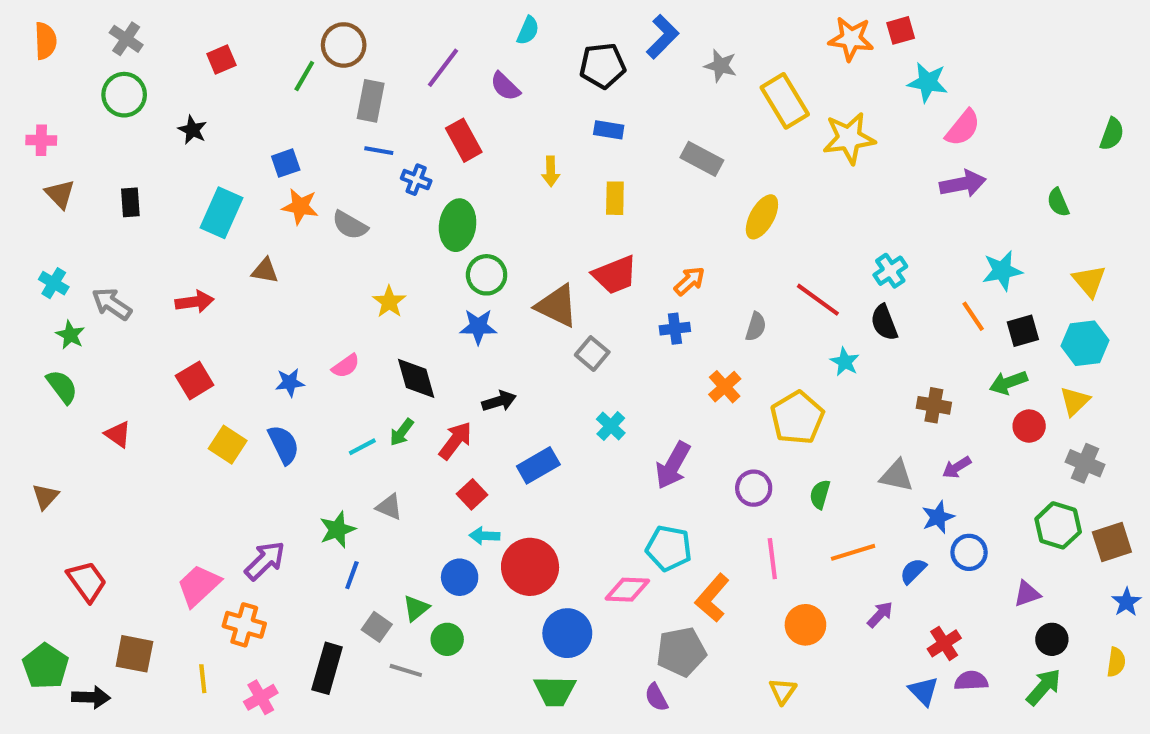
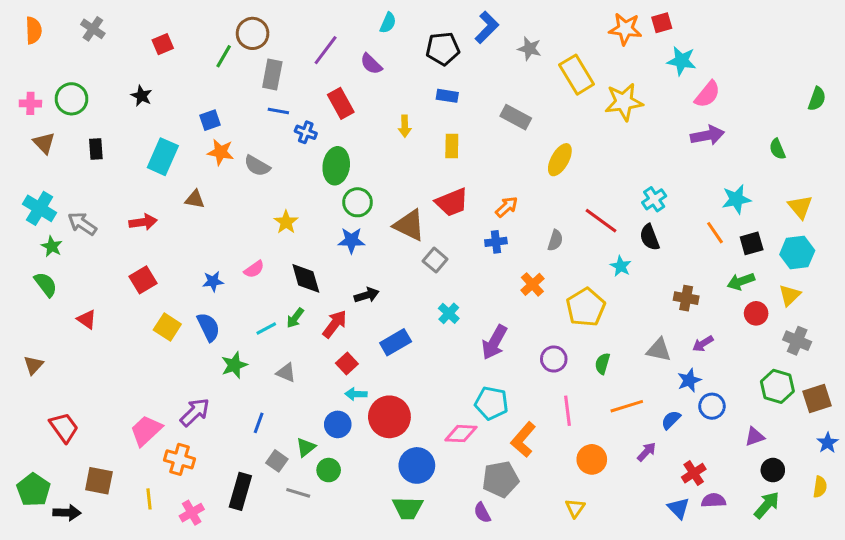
green circle: (124, 95) -> (72, 99), moved
cyan cross: (54, 283) -> (40, 208), size x1.5
green star: (337, 530) -> (234, 365), moved

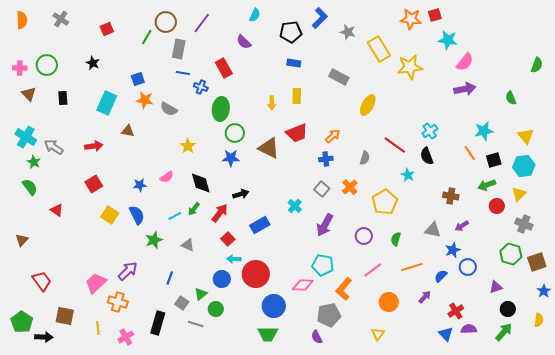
purple line: (326, 50) -> (202, 23), moved
yellow arrow: (405, 126) -> (272, 103), moved
gray square: (435, 260) -> (322, 189), moved
pink line: (567, 411) -> (373, 270), turned 60

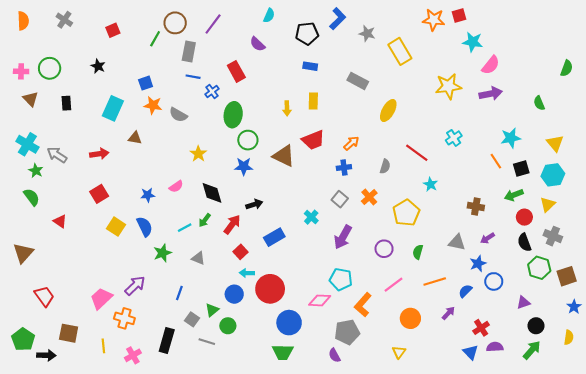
yellow star: (410, 67) -> (448, 86), moved
blue cross: (201, 87) -> (212, 92), turned 32
black semicircle: (427, 156) -> (524, 242), moved
brown triangle: (22, 240) -> (23, 253), size x1.5

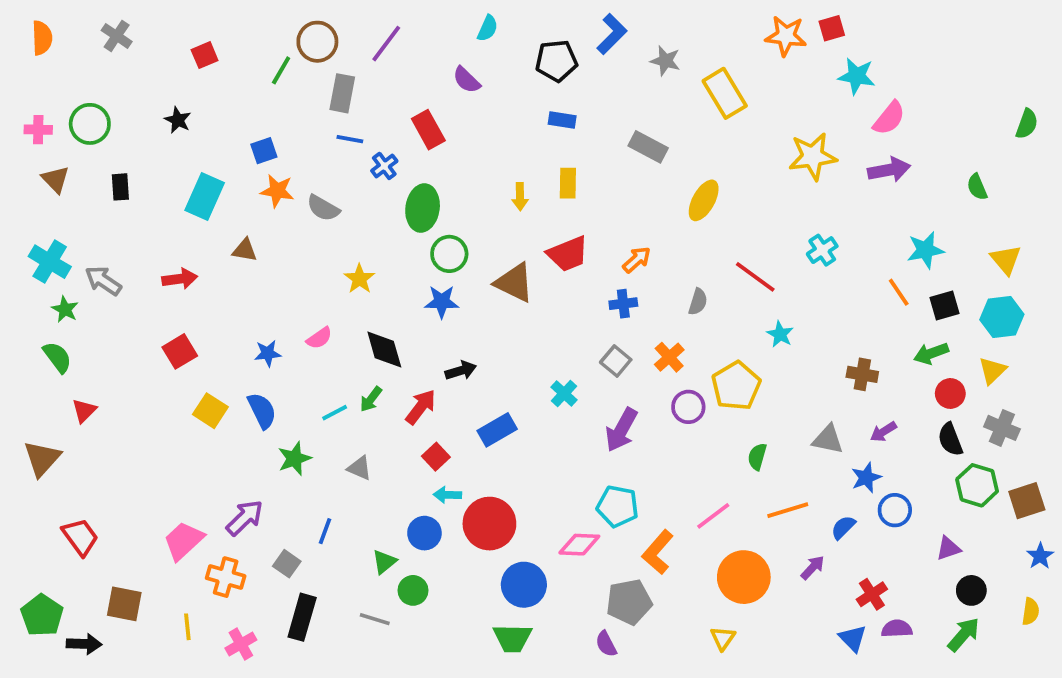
red triangle: (60, 221) -> (84, 411), moved, turned 40
purple circle: (384, 249) -> (688, 407), moved
orange circle: (410, 318) -> (744, 577), size x1.4
gray square: (192, 319) -> (287, 564), moved

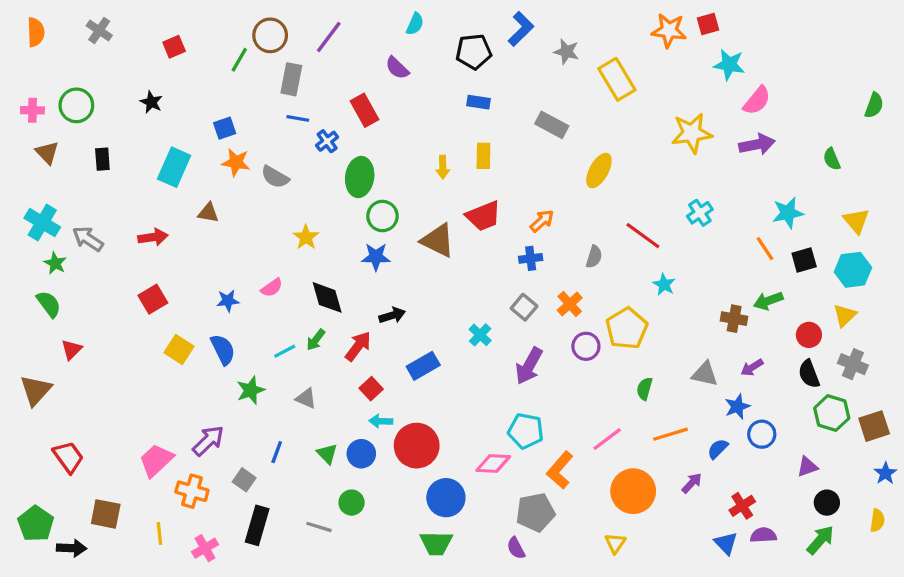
green arrow: (931, 353) -> (768, 301), moved
green triangle: (384, 562) -> (327, 454), moved, turned -35

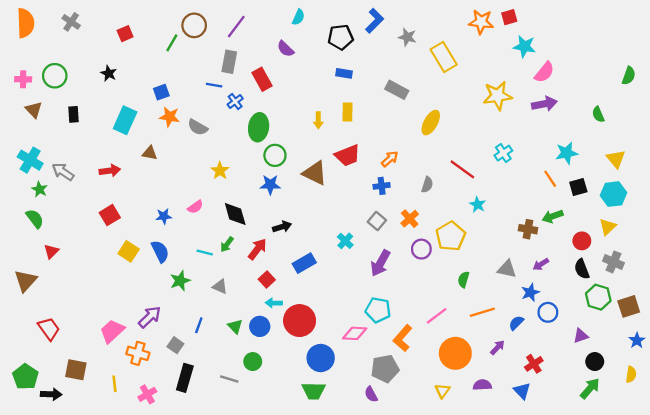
orange semicircle: (36, 32) -> (25, 23), size x1.4
gray rectangle: (291, 79) -> (229, 62), moved
cyan line: (285, 351) -> (205, 253), turned 42
purple semicircle: (763, 535) -> (482, 385), moved

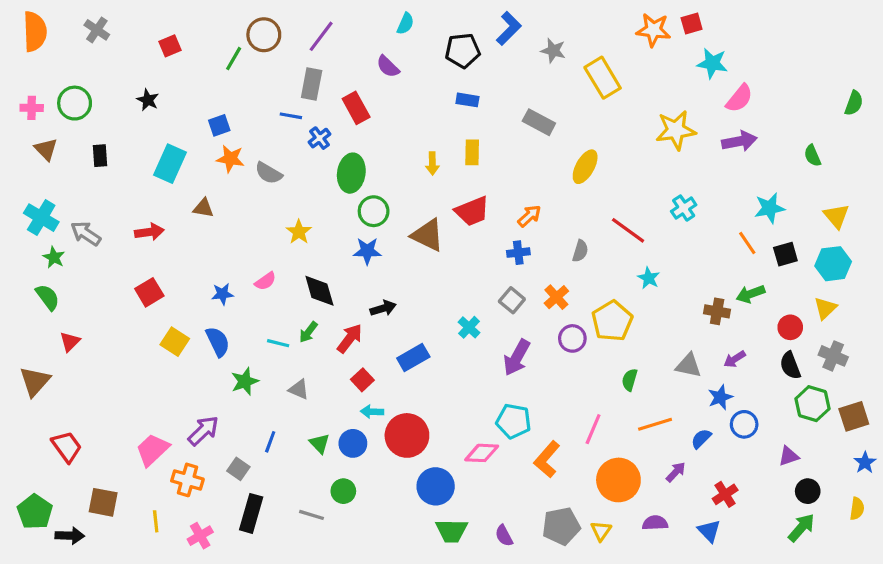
pink line: (437, 316) -> (593, 429), turned -30
gray pentagon: (385, 369) -> (561, 526), moved
green trapezoid: (314, 391) -> (451, 531), moved

